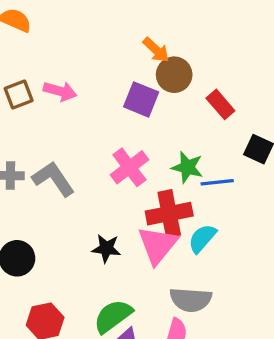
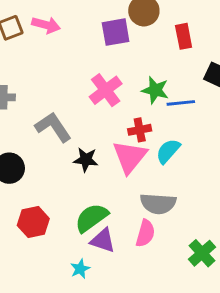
purple square: (141, 99) -> (116, 32), turned -32
red rectangle: (220, 104) -> (184, 36), turned 30
gray L-shape: (53, 179) -> (53, 127), moved
red cross: (169, 214) -> (140, 130), size x0.6

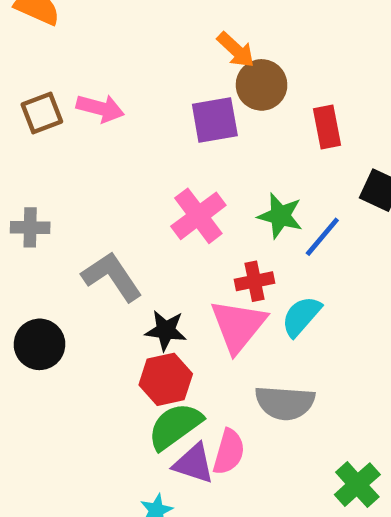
blue line: (181, 103) -> (322, 237), turned -44
red hexagon: (33, 222) -> (166, 379), moved
pink semicircle: (145, 233) -> (229, 452), moved

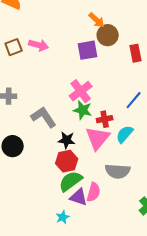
green star: (280, 216) -> (83, 110), moved

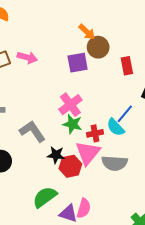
cyan semicircle: (125, 134) -> (116, 127), moved, turned -84
red hexagon: (67, 161) -> (70, 166), moved
gray semicircle: (118, 171) -> (115, 163), moved
green semicircle: (71, 181) -> (45, 197), moved

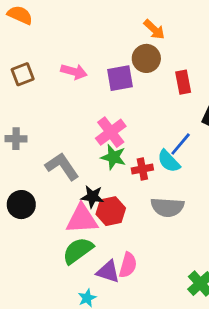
orange arrow: (87, 32) -> (154, 29), moved
pink arrow: (27, 57) -> (74, 72), moved
pink triangle: (88, 153) -> (82, 219), moved, turned 48

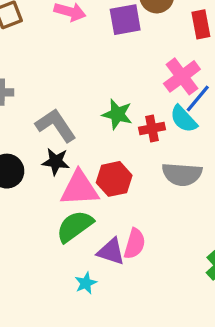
pink cross: (111, 132) -> (182, 76), moved
black star: (92, 197) -> (56, 162), moved

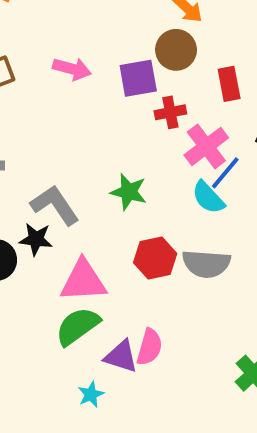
red cross: (152, 128) -> (170, 112), moved
black star: (56, 162) -> (36, 239), moved
red hexagon: (114, 179) -> (155, 258), moved

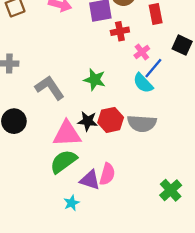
pink cross: (206, 146) -> (142, 52), size x0.6
black star: (36, 239) -> (88, 121), moved

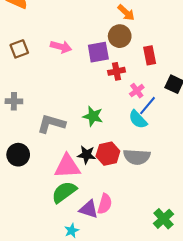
gray L-shape: (50, 88) -> (51, 124), turned -40

